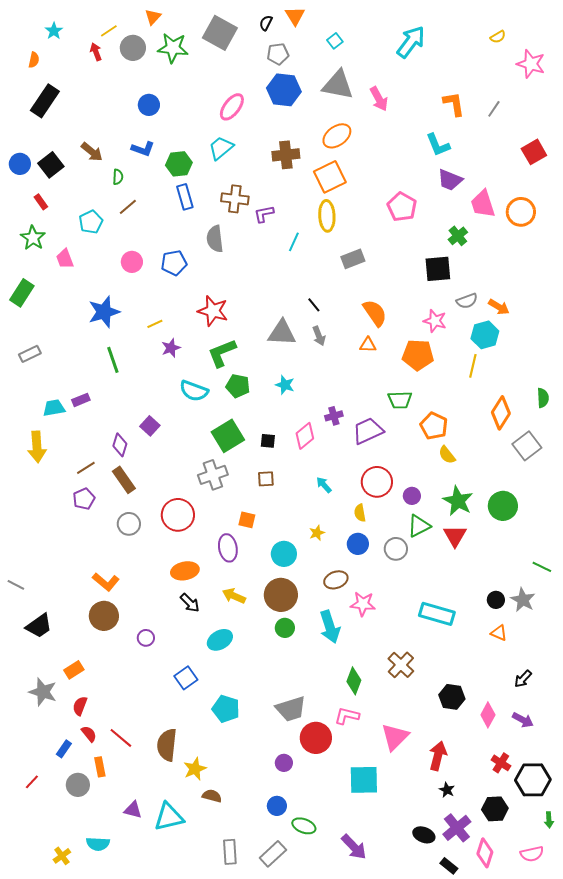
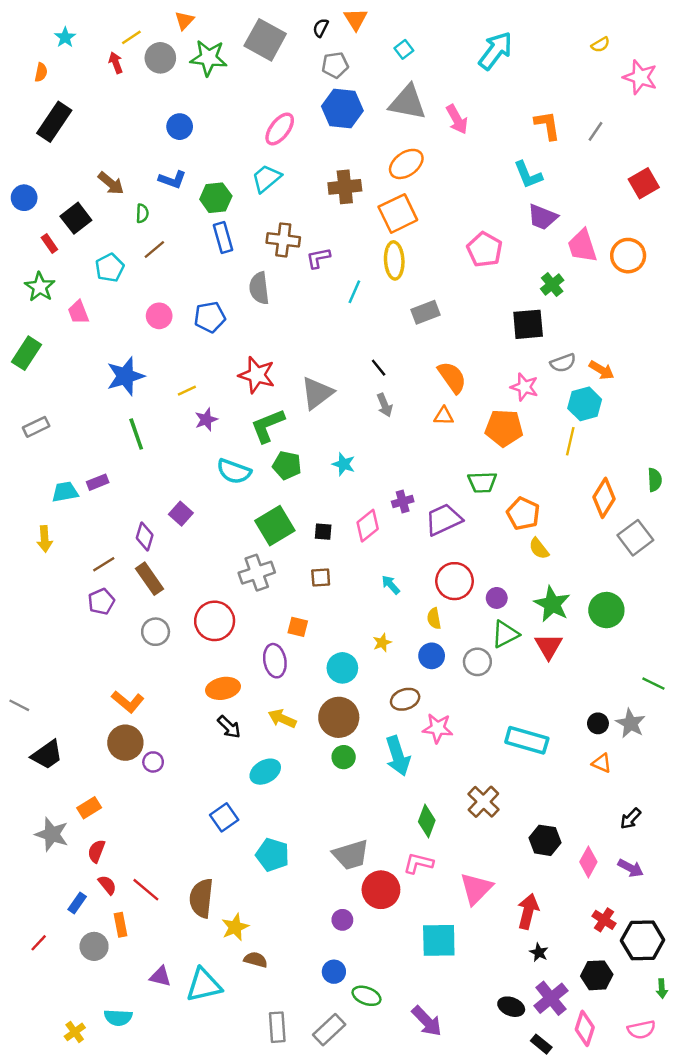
black square: (51, 165) -> (76, 218), moved
gray triangle: (282, 333) -> (317, 393), moved, turned -40
yellow arrow: (37, 447) -> (45, 539), size x0.7
purple circle: (146, 638) -> (153, 762), moved

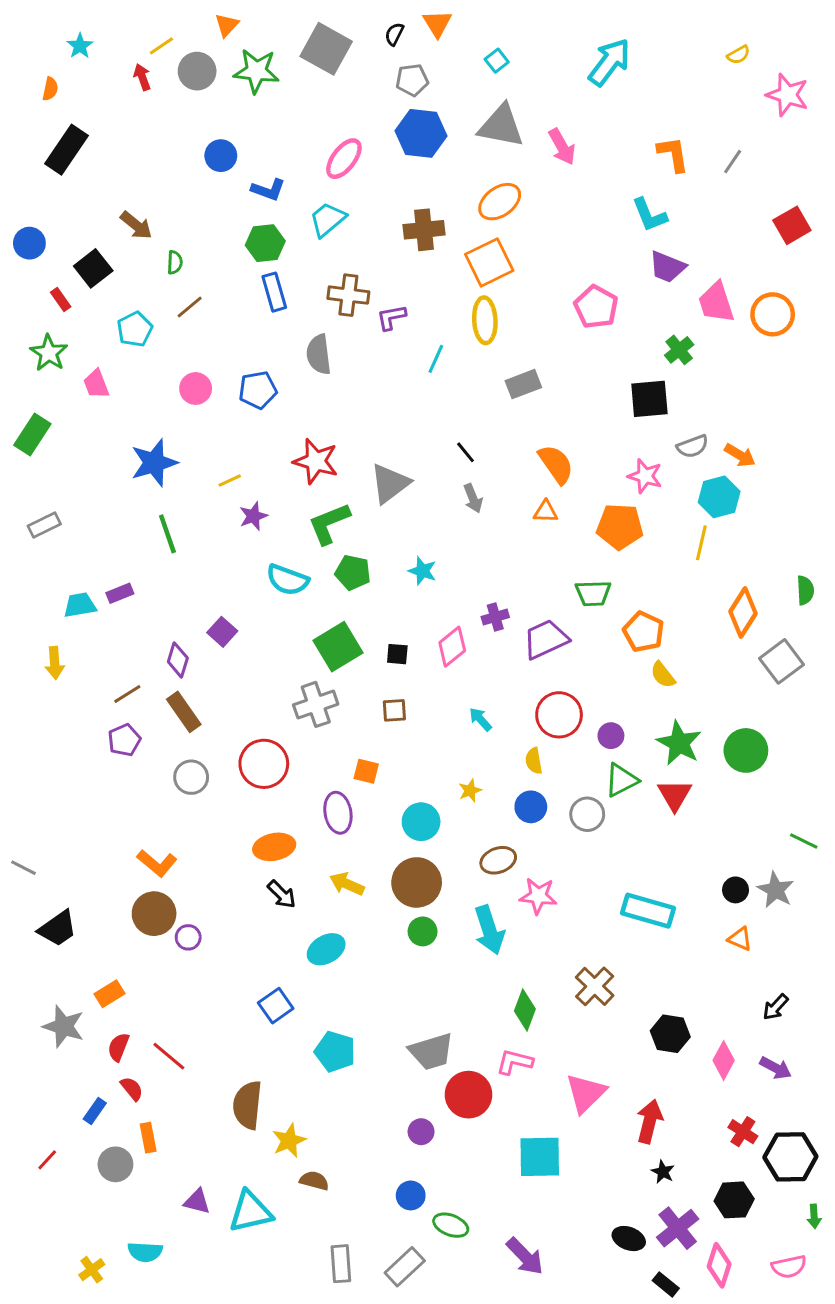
blue L-shape: (172, 180) -> (268, 190), moved
red line: (146, 890) -> (169, 1056), moved

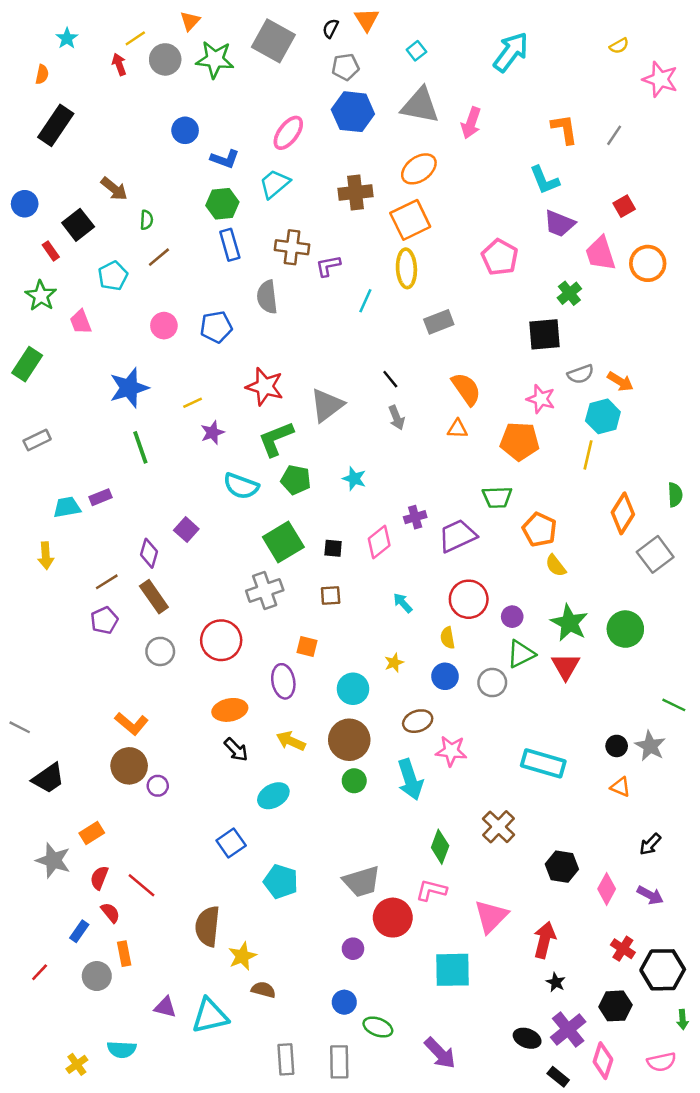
pink arrow: (562, 147) -> (471, 123), turned 48
red square: (792, 225) -> (624, 206), moved, size x0.7
gray rectangle: (405, 1267) -> (339, 1062), turned -48

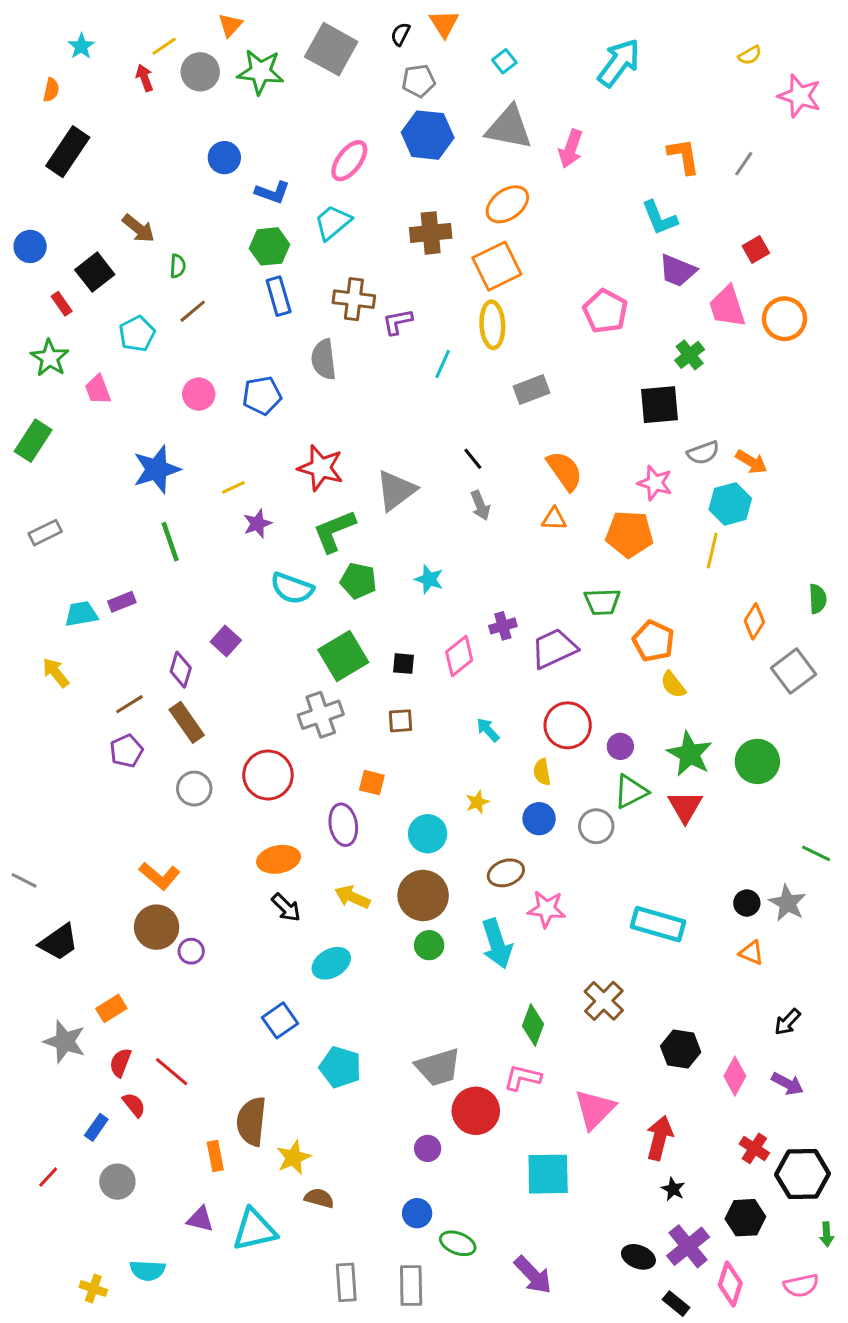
orange diamond: (623, 513) -> (754, 621), size x0.7
yellow arrow: (46, 556) -> (56, 673), turned 145
orange rectangle: (124, 954) -> (215, 1156), moved
yellow cross: (77, 1064) -> (93, 1288), turned -35

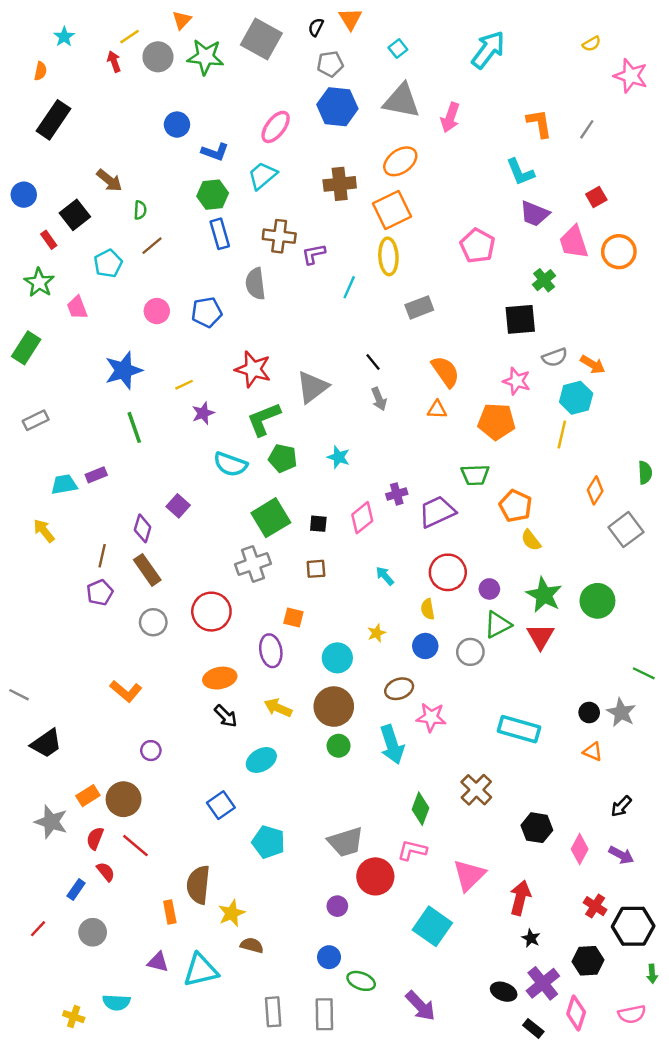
brown line: (129, 704) -> (102, 556), turned -45
brown circle: (157, 927) -> (124, 799), moved
cyan square: (548, 1174) -> (432, 926), turned 36

